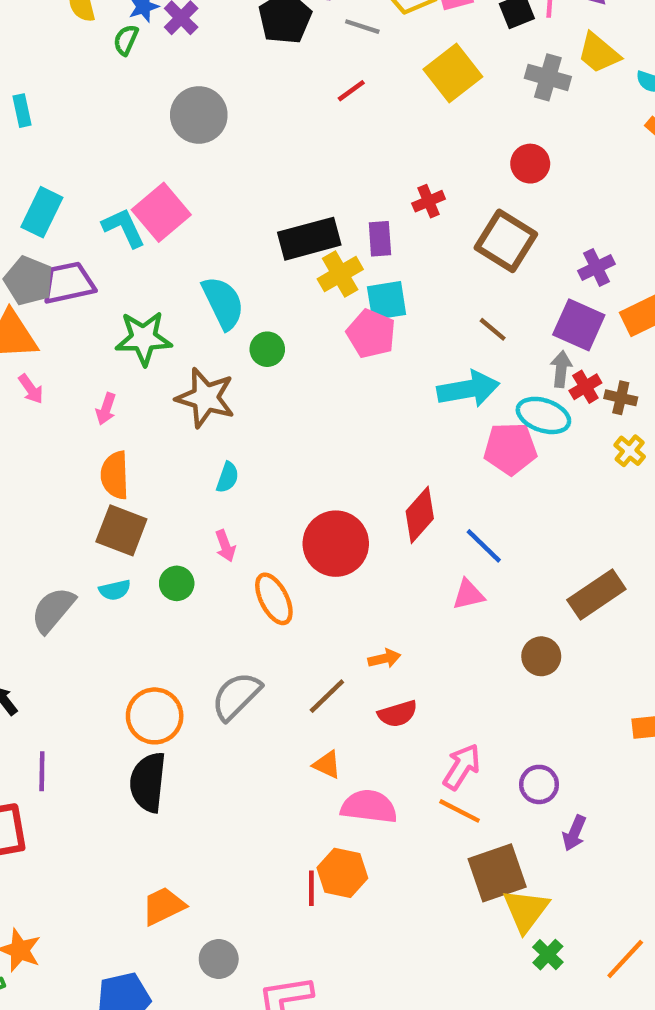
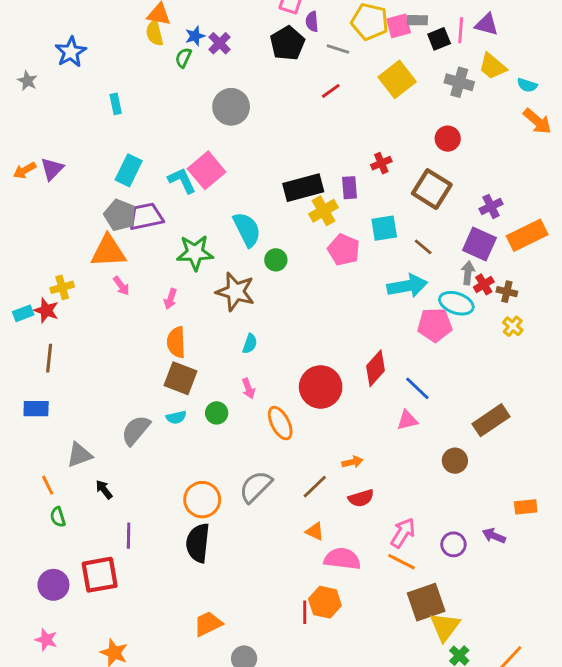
cyan square: (387, 301) -> (384, 228), moved
purple arrow: (574, 833) -> (494, 536), moved, turned 90

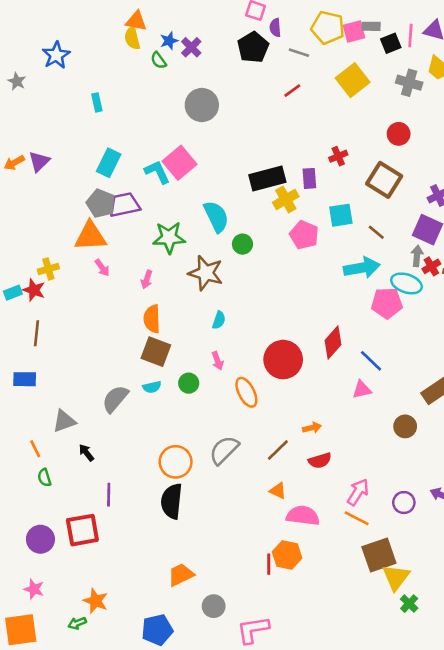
green semicircle: (183, 58) -> (159, 60), turned -60

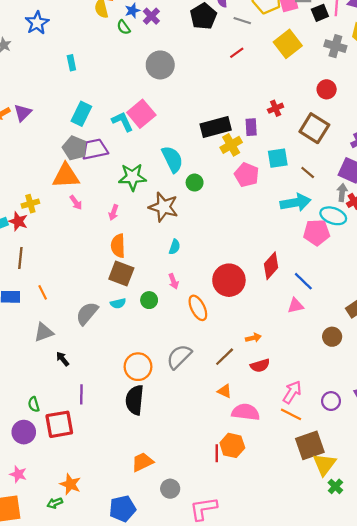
orange line: (35, 449) -> (43, 292), moved
green semicircle: (44, 478) -> (34, 404), moved

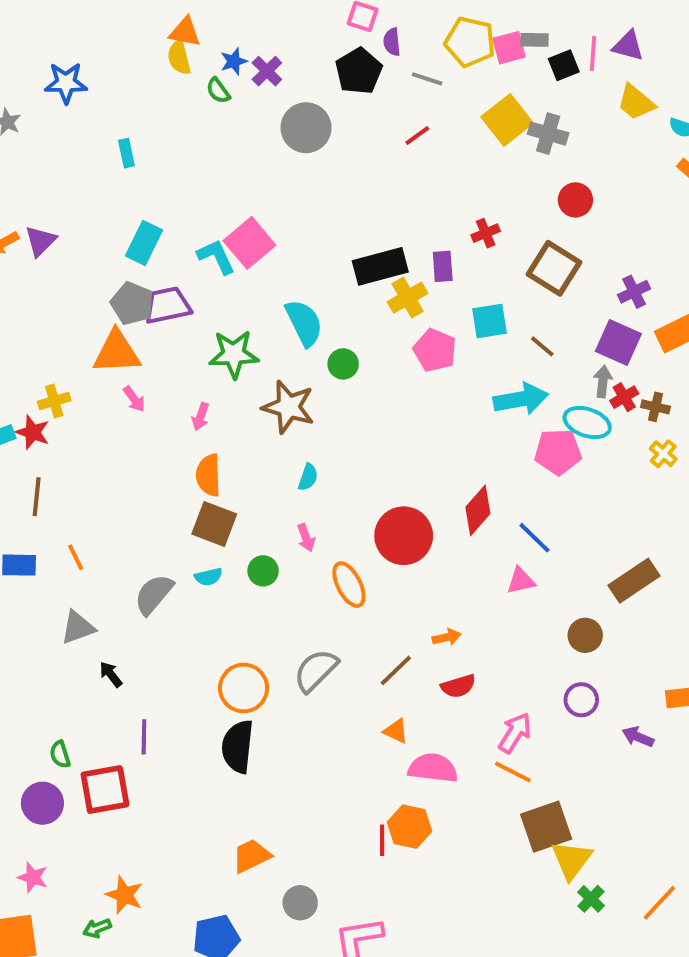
blue star: (37, 23) -> (66, 83), turned 30
gray cross: (335, 46) -> (548, 134), moved
gray circle: (160, 65) -> (306, 128), moved
purple circle: (331, 401) -> (581, 700), moved

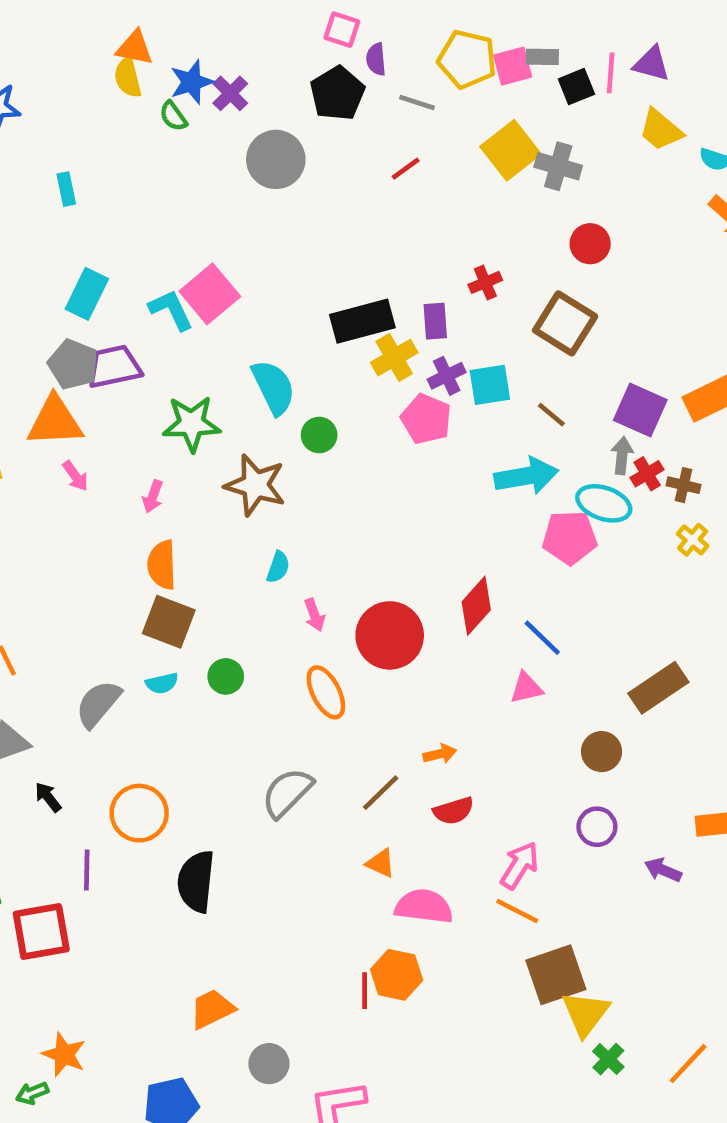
blue star: (234, 61) -> (192, 82), size x1.4
purple cross: (634, 292) -> (447, 376), moved
pink arrow: (306, 538) -> (315, 615), moved
orange circle: (244, 688) -> (139, 813), moved

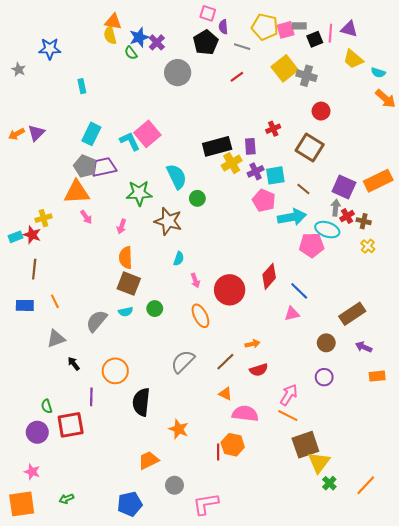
pink pentagon: (426, 419) -> (264, 200), moved
purple arrow: (663, 870) -> (364, 347), moved
orange star: (64, 1054) -> (179, 429), moved

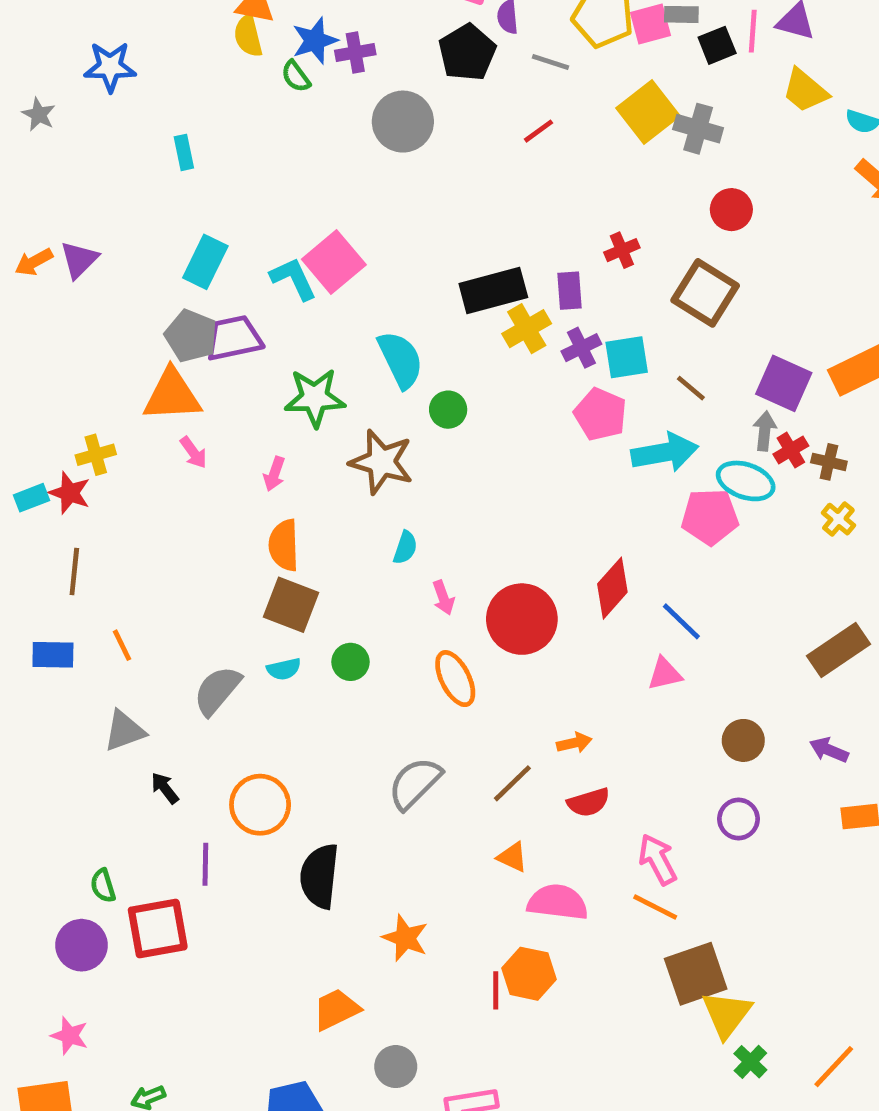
purple cross: (157, 42) -> (355, 52), turned 35
brown rectangle: (352, 314) -> (838, 650), moved
pink arrow: (289, 395) -> (658, 859), turned -60

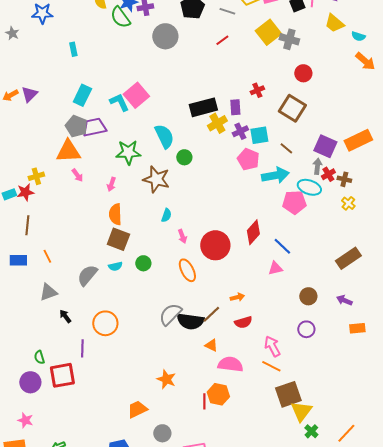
green semicircle: (296, 76) -> (120, 17), size x1.6
red star: (70, 493) -> (25, 192), turned -30
black semicircle: (320, 876) -> (190, 321), moved, turned -88

